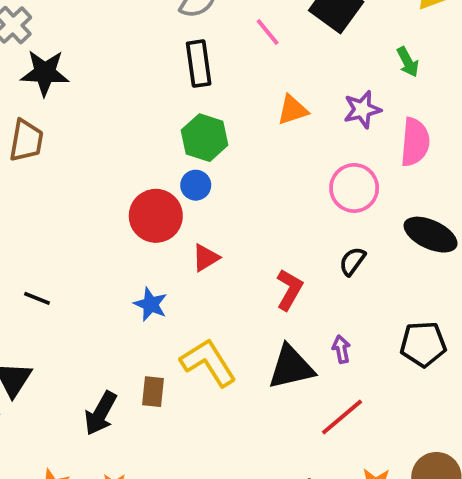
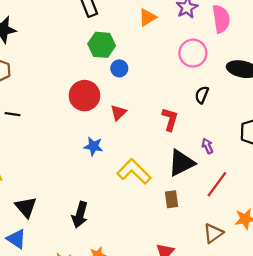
blue circle: (196, 185) -> (119, 68), moved
black line: (37, 298) -> (12, 114), moved
brown rectangle: (153, 392) -> (172, 199), moved

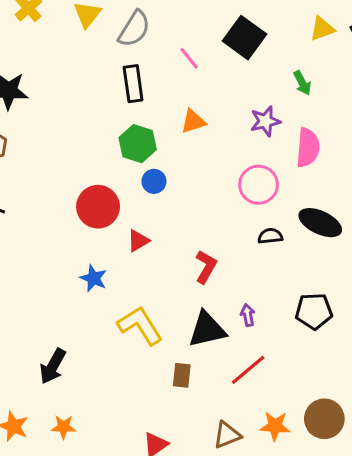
orange triangle: (148, 17) -> (193, 121), moved
black semicircle: (202, 95) -> (270, 236), moved, turned 48

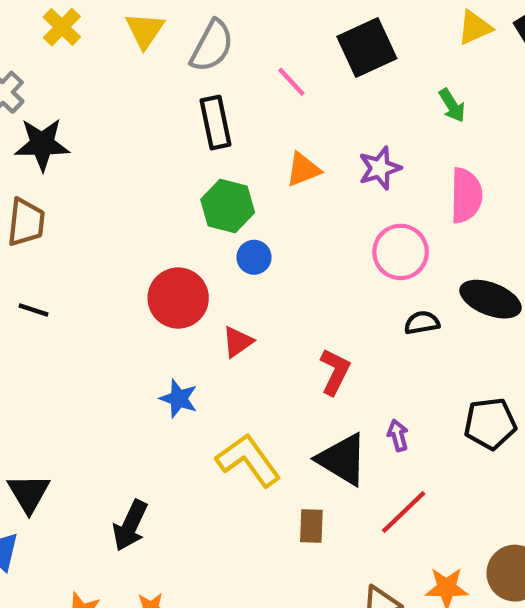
black square: (244, 38) -> (367, 48), turned 33
purple star: (265, 121) -> (380, 168), moved
black triangle: (207, 330) -> (342, 459), turned 48

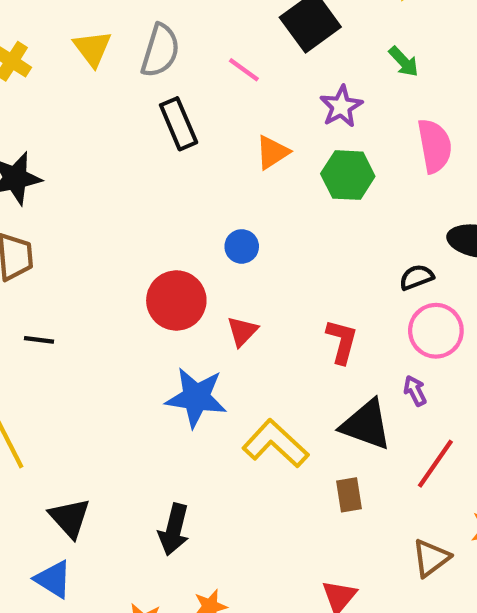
purple star: (380, 168) -> (341, 106), moved
green hexagon: (228, 206) -> (348, 175), moved
pink circle: (401, 252) -> (436, 331), moved
blue star: (179, 399) -> (196, 397), size x1.6

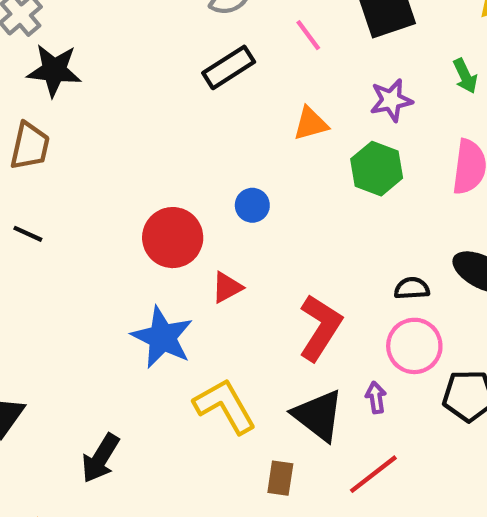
black rectangle: (179, 124) -> (229, 67), turned 63
red L-shape: (342, 341) -> (320, 328), size x1.4

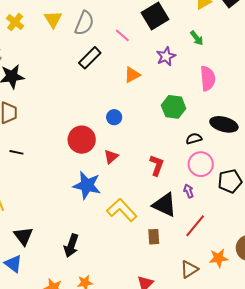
green hexagon: (377, 169) -> (174, 107), moved
red L-shape: (320, 328) -> (157, 165), size x0.7

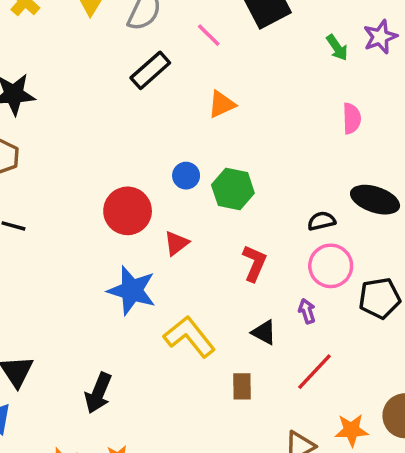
purple star: (166, 56) -> (380, 37), moved
pink semicircle: (208, 78) -> (352, 118), size x0.7
green hexagon: (174, 107) -> (233, 189), moved
black triangle: (165, 205) -> (264, 332), size x0.6

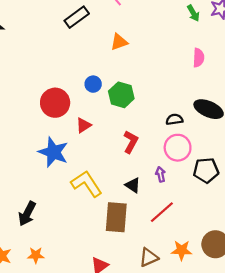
brown rectangle: (242, 386) -> (116, 217), size x1.8

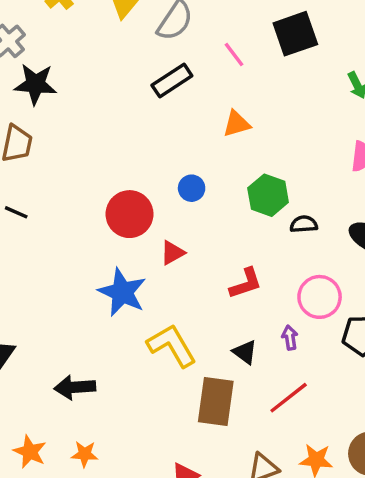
green hexagon: (121, 95) -> (268, 195), moved
black semicircle: (174, 119) -> (304, 224), moved
red L-shape: (131, 142) -> (246, 283), turned 40
black arrow: (27, 214) -> (75, 387), turned 55

